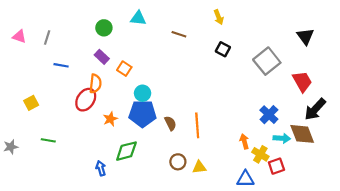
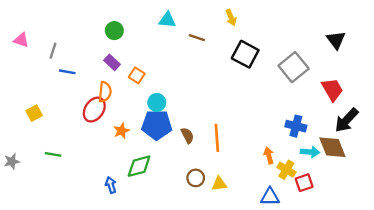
yellow arrow: (219, 17) -> (231, 18), moved
cyan triangle: (138, 18) -> (167, 20), moved
gray line: (47, 37) -> (53, 51), moved
black square: (223, 49) -> (245, 54), size x1.6
blue cross: (269, 115) -> (296, 126), turned -30

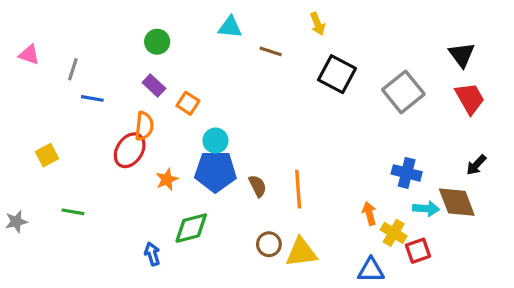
red trapezoid: (332, 90) -> (470, 98), moved
black arrow: (347, 120) -> (476, 165), size x0.6
yellow triangle: (219, 184) -> (301, 252), size x1.5

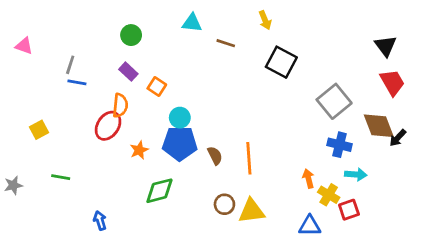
gray line: (73, 69) -> (70, 65), moved
gray square: (403, 92) -> (334, 101), moved
brown diamond: (457, 202) -> (379, 126), moved
blue arrow: (152, 254) -> (100, 220), moved

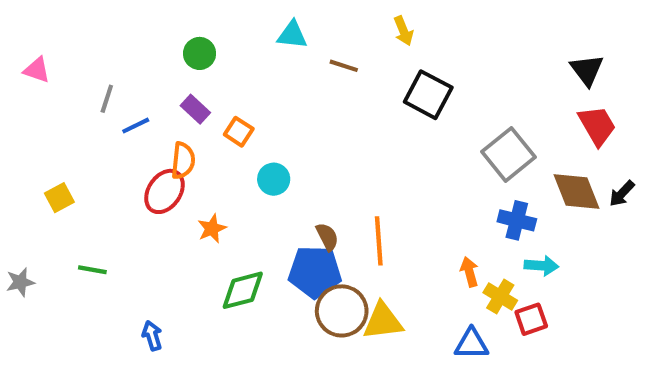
blue line: (77, 82) -> (136, 126), moved, turned -36
black arrow: (398, 138) -> (622, 194), moved
blue pentagon: (180, 143) -> (315, 272), moved
brown circle: (224, 204) -> (342, 311), size x1.6

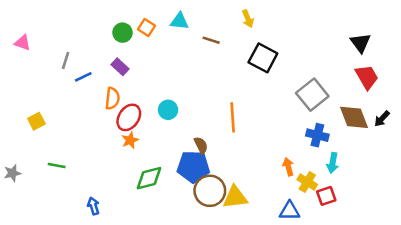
orange square: (239, 132) -> (147, 28), moved
red ellipse: (164, 191) -> (129, 117), moved
orange line: (379, 241) -> (233, 117), moved
cyan arrow: (541, 266) -> (333, 163), turned 96

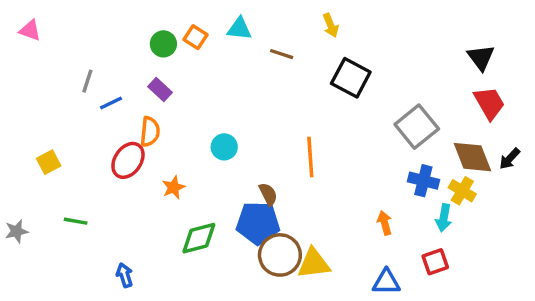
pink triangle: (23, 43) -> (30, 30), moved
red ellipse: (129, 117) -> (128, 160), moved
yellow cross: (307, 182) -> (462, 191), moved

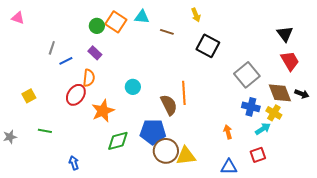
orange square: (196, 37) -> (116, 22), size x1.5
black arrow: (510, 159) -> (302, 94), turned -112
orange star: (174, 187) -> (103, 111), size x1.6
brown semicircle: (268, 194) -> (169, 105), moved, size x1.5
cyan arrow: (444, 218) -> (263, 129), turned -133

